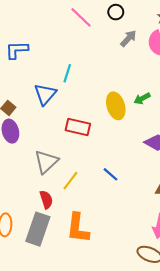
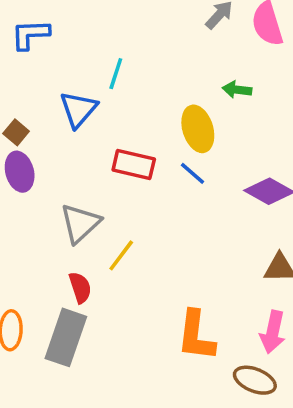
green arrow: (142, 98) -> (237, 90), moved, turned 35
blue line: (111, 174) -> (192, 173), moved
orange L-shape: (78, 228) -> (196, 336), moved

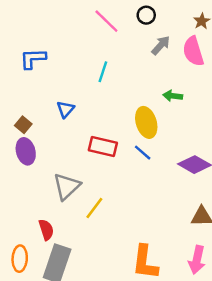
cyan line: (116, 74) -> (103, 72), moved
blue triangle: (78, 109) -> (65, 109), size x0.7
red semicircle: (80, 288) -> (46, 230), moved

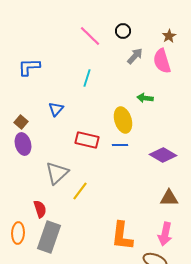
blue line: (143, 153) -> (120, 145), turned -42

